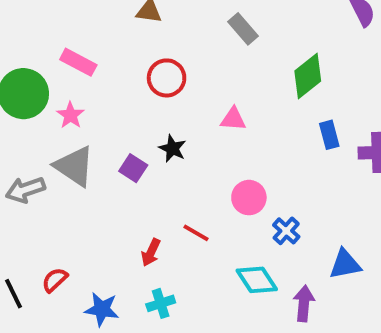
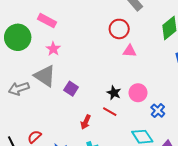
red circle: (167, 78) -> (119, 29), moved
pink star: (70, 115) -> (53, 49), moved
black star: (172, 149) -> (114, 93), moved
purple square: (133, 168) -> (71, 89), moved

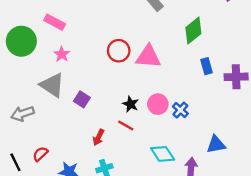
red circle: (119, 29) -> (119, 51), moved
pink triangle: (130, 51) -> (148, 57), size x1.6
gray arrow: (19, 89) -> (23, 114), moved
blue cross: (158, 111) -> (180, 110), moved

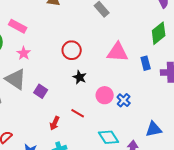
green diamond: (193, 31) -> (159, 33), moved
pink triangle: (148, 57) -> (118, 52), moved
black star: (131, 104) -> (80, 77), moved

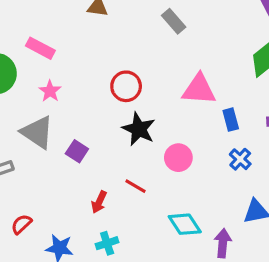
blue rectangle: (146, 63) -> (231, 120), moved
black star: (80, 77) -> (139, 129), size x1.5
blue cross: (124, 100) -> (240, 159), moved

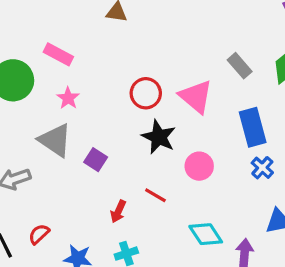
gray rectangle: (174, 21) -> (240, 66), moved
pink triangle: (199, 89) -> (196, 96), moved, turned 36
blue rectangle: (231, 120) -> (253, 127), size x1.6

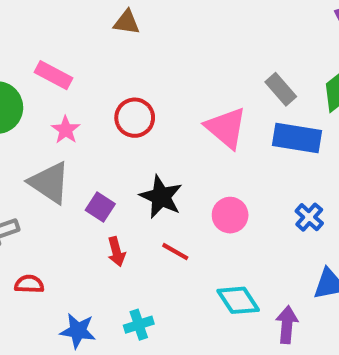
red circle: (146, 93) -> (135, 118), moved
blue rectangle: (253, 127) -> (297, 138), moved, turned -66
black star: (159, 137) -> (161, 197), moved
red arrow: (118, 211) -> (116, 252), moved, turned -40
red semicircle: (39, 234) -> (29, 284), moved, turned 45

